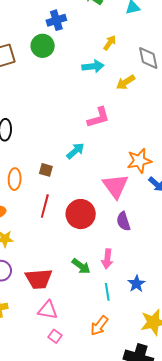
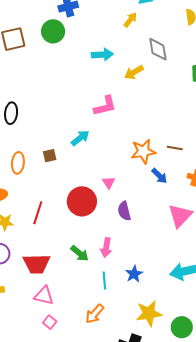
yellow arrow: (110, 43) -> (130, 20), moved
brown square: (46, 170) -> (50, 156), turned -32
pink triangle: (115, 186) -> (109, 183), moved, size x0.5
red line: (45, 206) -> (38, 213), moved

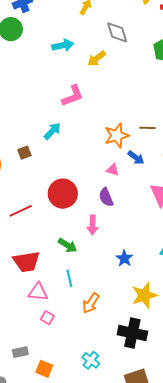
pink triangle: (109, 183) -> (113, 170), moved, turned -32
red line: (38, 213) -> (21, 211), turned 55
pink arrow: (106, 248) -> (93, 225), moved
cyan line: (104, 281) -> (69, 278), moved

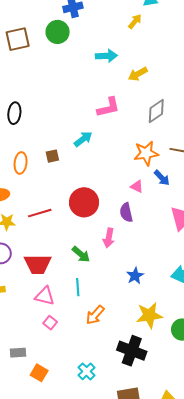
gray diamond: (117, 32) -> (156, 111), moved, turned 65

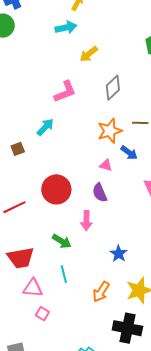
cyan arrow: (106, 56) -> (66, 27), moved
orange arrow: (95, 315) -> (101, 292), moved

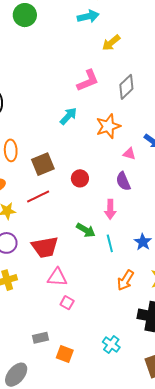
gray diamond: (113, 88) -> (126, 87), moved
orange star: (110, 131) -> (108, 126), moved
brown square: (18, 149) -> (43, 164), moved, size x1.6
red circle: (56, 189) -> (80, 178), size x0.6
cyan line: (64, 274) -> (110, 243), moved

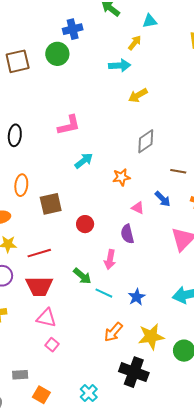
pink L-shape: (88, 81) -> (69, 125), moved
orange star: (108, 126) -> (121, 177), size x0.7
red line: (38, 197) -> (39, 253), moved
cyan line: (110, 243) -> (104, 293), turned -60

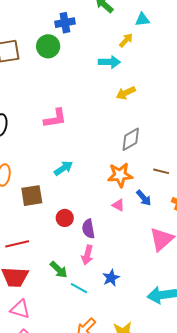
cyan arrow: (84, 161) -> (63, 168), moved
orange star: (121, 177) -> (120, 175), moved, size x1.4
purple semicircle: (127, 234) -> (88, 229), moved
blue star: (137, 297) -> (111, 278), moved

